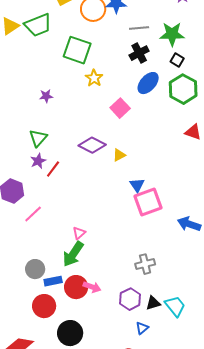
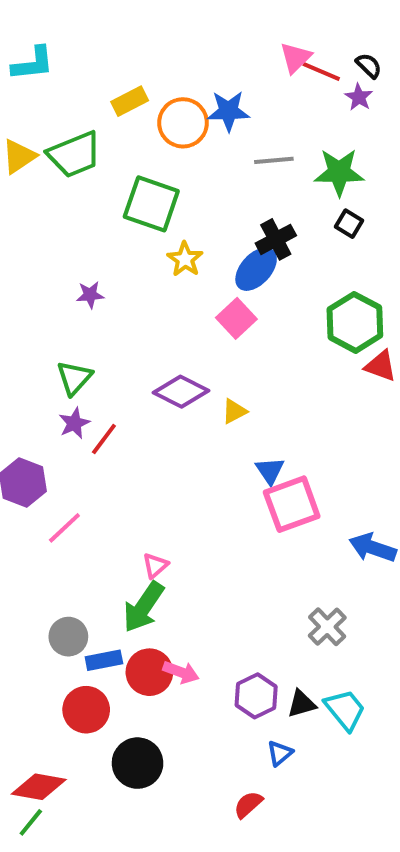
black cross: (139, 53) -> (276, 239), moved
blue ellipse: (148, 83) -> (256, 269), moved
green hexagon: (183, 89) -> (355, 322), moved
gray cross: (145, 264) -> (327, 627), moved, turned -30

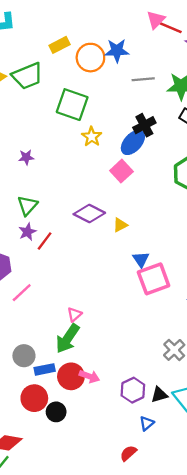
purple star: (90, 295) -> (26, 157), moved
black circle: (138, 763) -> (56, 412), moved, size x0.7

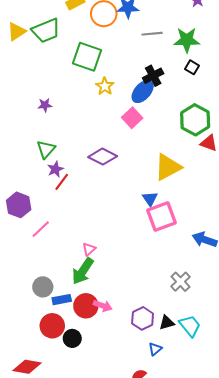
yellow triangle: (120, 225) -> (168, 167), moved, size x2.0
purple star: (27, 232) -> (55, 169), moved

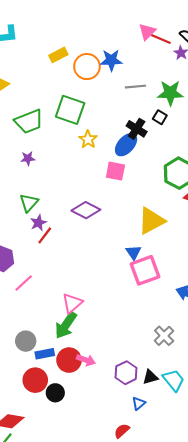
green trapezoid: (46, 31) -> (29, 121), moved
black square: (192, 67) -> (160, 117), moved
black cross: (153, 76) -> (137, 129), turned -30
pink square: (132, 118) -> (115, 171), turned -36
pink triangle: (89, 249) -> (72, 303), size x1.5

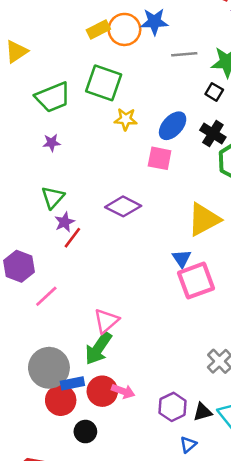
yellow rectangle: (58, 55) -> (98, 29), moved
black cross: (137, 129) -> (213, 134), moved
yellow star: (88, 139) -> (126, 119), turned -30
gray circle: (26, 341) -> (49, 368), size x1.6
red circle: (35, 380) -> (61, 400), moved

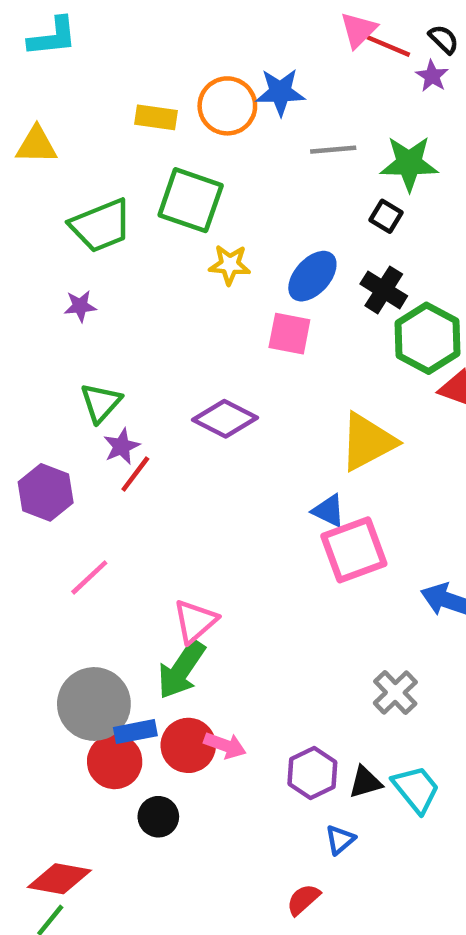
yellow rectangle: (98, 29) -> (156, 117), moved, turned 35
yellow triangle: (16, 52) -> (36, 145), turned 35
purple star: (52, 143) -> (80, 306), moved
blue triangle: (182, 258) -> (329, 511), turned -30
purple hexagon: (19, 266) -> (46, 492), moved

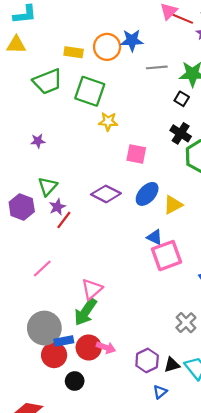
yellow triangle: (36, 145) -> (16, 45), moved
green trapezoid: (101, 226) -> (48, 81), moved
blue ellipse: (312, 276) -> (147, 194), moved
yellow triangle: (368, 442) -> (173, 205), size x0.7
purple hexagon: (46, 492) -> (22, 207), moved

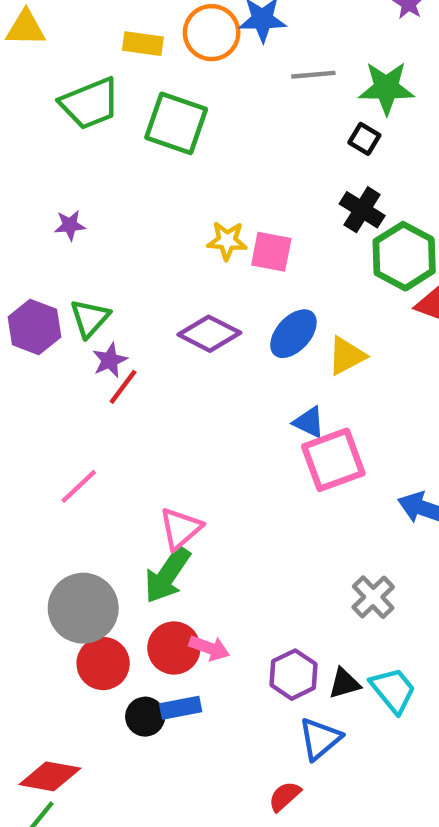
yellow star: (108, 121) -> (227, 241), moved
purple hexagon: (22, 207) -> (34, 327), moved
blue rectangle: (64, 341) -> (181, 708), moved
blue triangle: (160, 392) -> (320, 739), size x1.5

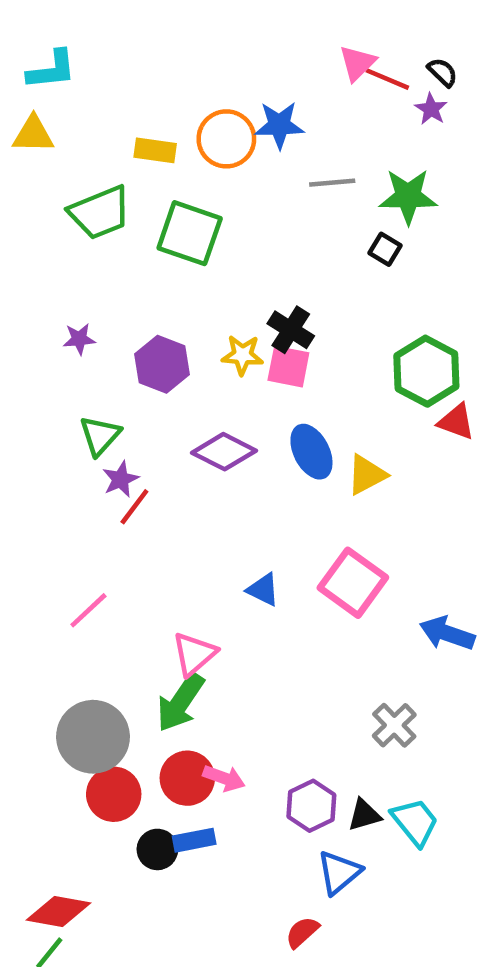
black cross: (362, 210) -> (291, 330), moved
purple hexagon: (34, 327) -> (162, 364), moved
blue ellipse: (293, 334) -> (311, 452), turned -69
blue triangle: (309, 422) -> (263, 590), moved
pink square: (333, 460) -> (353, 583), turned -34

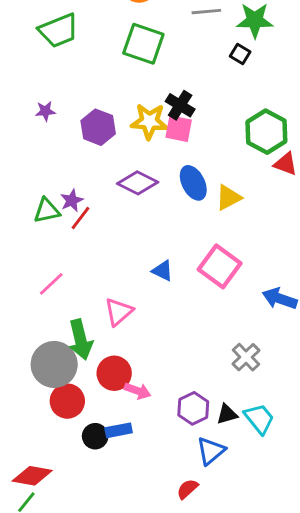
green square: (190, 233) -> (143, 44), moved
yellow star: (242, 355) -> (149, 121), size x1.4
green triangle: (100, 436) -> (47, 211), moved, turned 36
green arrow: (180, 702) -> (80, 340), moved, turned -48
red circle: (187, 778) -> (114, 373), moved

